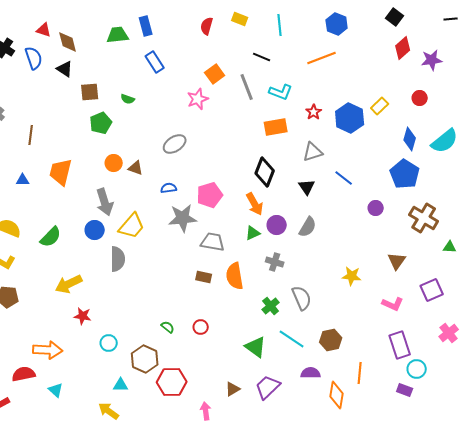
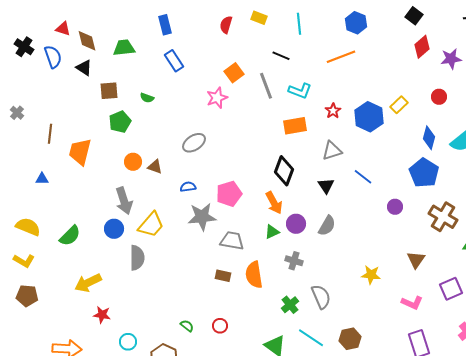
green trapezoid: (118, 35) -> (124, 48), moved
orange trapezoid: (61, 172) -> (80, 152), moved

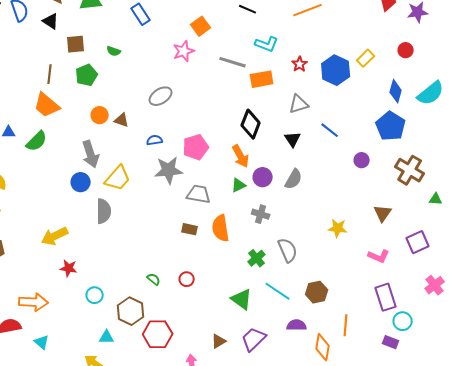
gray line: (266, 86) -> (233, 62), moved, turned -52
brown line: (50, 134) -> (50, 74), moved
orange trapezoid: (80, 152) -> (47, 105), turned -64
green semicircle: (70, 236) -> (37, 141), moved

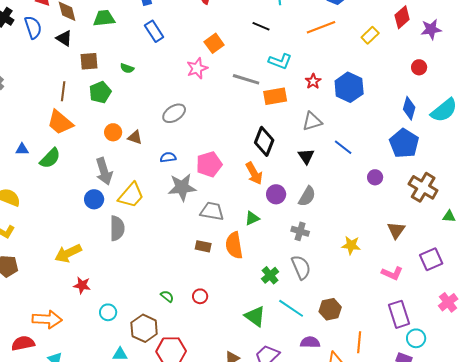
yellow rectangle: (366, 58) -> (370, 35), moved
green triangle: (239, 185) -> (252, 218), moved
gray cross: (261, 214) -> (300, 231), moved

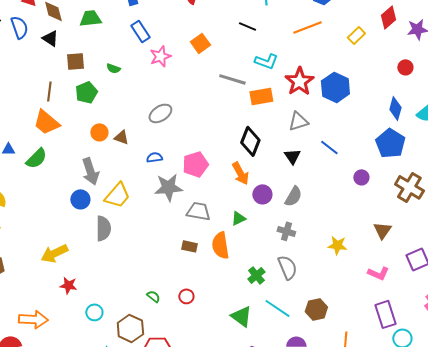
pink star: (197, 68) -> (160, 56), moved
red star: (313, 81) -> (299, 81), size x1.8

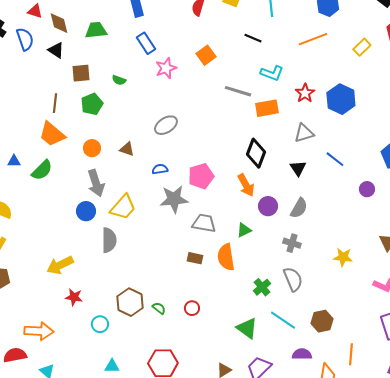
red star: (299, 81) -> (305, 93), size x0.7
orange circle: (99, 132) -> (92, 148), moved
brown hexagon: (130, 328) -> (130, 302), moved

